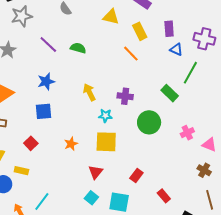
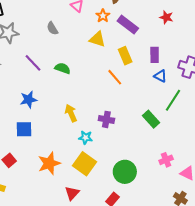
green circle: (149, 122) -> (125, 172), moved
yellow square: (106, 142) -> (85, 164), turned 30
orange star: (71, 144) -> (49, 163), size x1.6

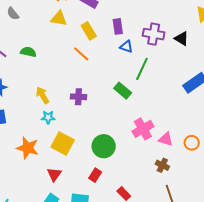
cyan star: (85, 138) -> (48, 117), moved
pink cross: (166, 160) -> (143, 129), size x1.5
orange star: (49, 163) -> (28, 148), turned -30

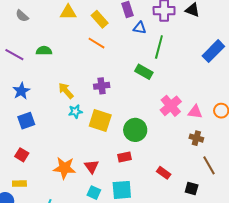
yellow square: (63, 143) -> (100, 121), moved
orange star: (28, 148) -> (64, 168), moved
red rectangle: (95, 175) -> (125, 157), moved, turned 56

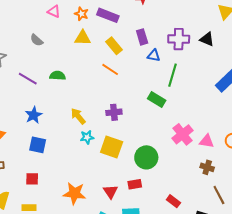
blue square: (26, 121) -> (38, 145), turned 30
red square: (22, 155) -> (32, 179), turned -32
red triangle: (92, 167) -> (111, 192), moved

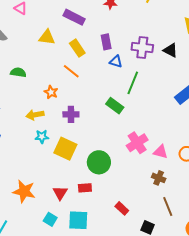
orange star: (81, 14) -> (51, 92), moved
yellow arrow: (78, 116) -> (35, 115), turned -66

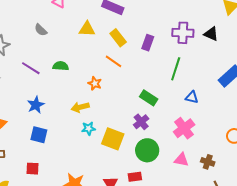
purple rectangle: (106, 42) -> (148, 43), moved, turned 35
blue triangle: (116, 62) -> (192, 97), moved
green rectangle: (115, 106) -> (149, 98), moved
purple cross: (71, 114) -> (141, 122), moved, turned -35
pink triangle: (161, 152) -> (181, 160), moved

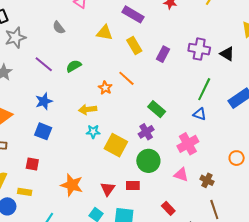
orange line: (114, 61) -> (126, 78), moved
green semicircle: (61, 66) -> (74, 66), turned -42
green line: (176, 69) -> (204, 89), moved

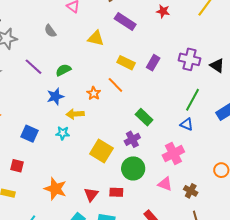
yellow rectangle: (134, 45) -> (126, 63), moved, turned -36
blue star: (44, 101) -> (55, 96), moved
cyan star: (93, 132) -> (63, 133), moved

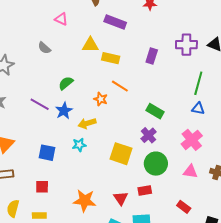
yellow rectangle: (126, 63) -> (111, 58), moved
purple line: (34, 67) -> (40, 104), moved

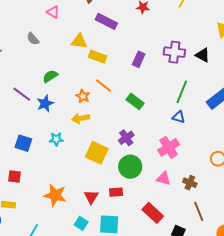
green rectangle: (155, 111) -> (135, 101), moved
yellow arrow: (87, 123) -> (81, 118), moved
red rectangle: (184, 207) -> (153, 213), size x1.5

